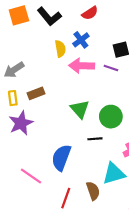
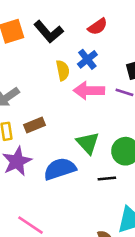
blue semicircle: (61, 158) -> (60, 169), moved, turned 52

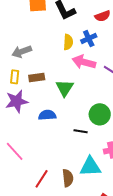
green triangle: (88, 143) -> (65, 88), moved
blue semicircle: (60, 169) -> (47, 115), size x0.7

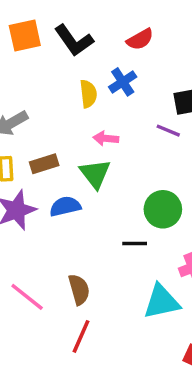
pink arrow: (84, 62) -> (106, 138), moved, size x0.6
blue semicircle: (47, 115) -> (65, 206), moved
brown semicircle: (68, 178) -> (79, 289), moved

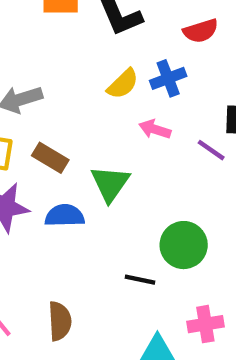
yellow semicircle: (88, 94) -> (123, 84), turned 40
pink arrow: (106, 138) -> (155, 129), moved
brown rectangle: (44, 164) -> (50, 158), turned 36

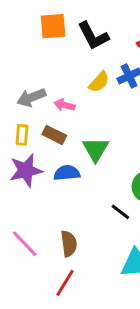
pink arrow: (155, 129) -> (65, 105), moved
black line: (140, 280) -> (120, 212), turned 30

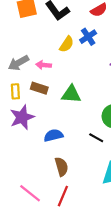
green triangle: (96, 149) -> (71, 94), turned -48
blue semicircle: (67, 173) -> (53, 135), moved
pink line: (25, 244) -> (30, 193), moved

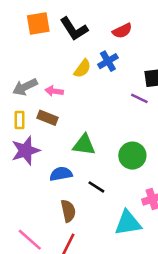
green triangle: (71, 94) -> (84, 145), moved
black line: (96, 138) -> (96, 187), moved

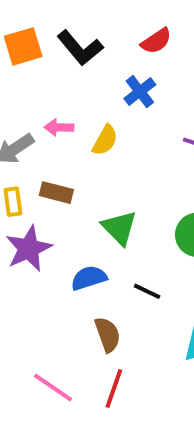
yellow semicircle: (82, 68) -> (105, 140), moved
pink arrow: (54, 91) -> (59, 127), moved
green triangle: (84, 145) -> (119, 228), turned 45

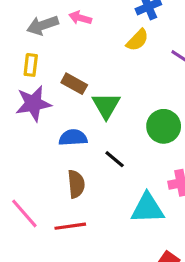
yellow semicircle: (105, 140) -> (137, 40), moved
brown rectangle: (56, 193) -> (74, 84), moved
red line: (114, 388) -> (70, 226), turned 48

